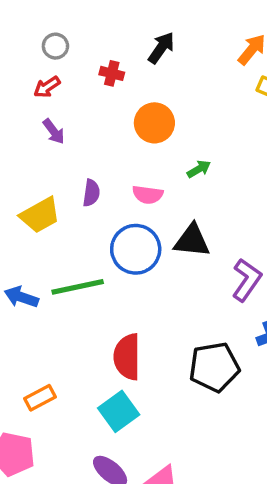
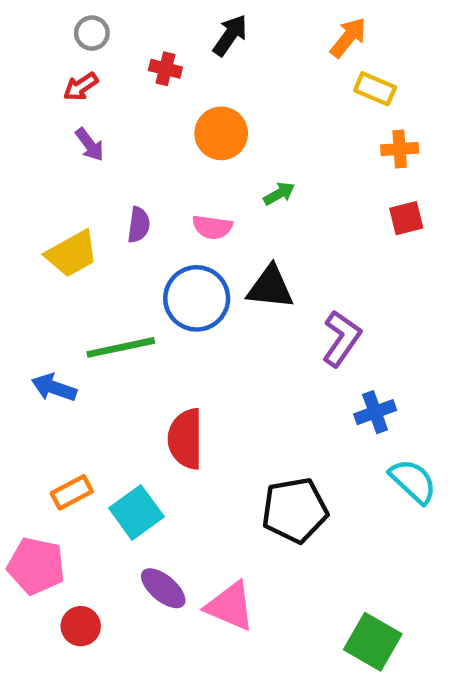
blue arrow: (21, 297) -> (54, 388), moved
black pentagon: (214, 367) -> (295, 510), moved
cyan square: (119, 411) -> (136, 512), moved

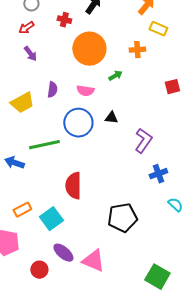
orange circle: (221, 133) -> (89, 49), size x1.4
orange cross: (400, 149) -> (137, 50), moved
black triangle: (270, 287) -> (111, 118), size x0.6
cyan semicircle: (413, 481) -> (175, 205), size x0.7
red circle: (81, 626) -> (39, 270), moved

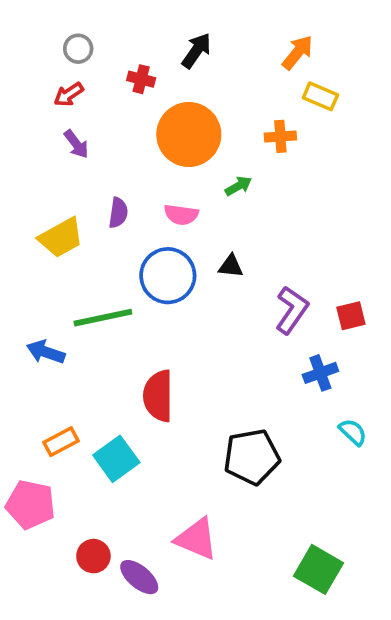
red square: (172, 87) -> (351, 316), moved
purple ellipse: (63, 253) -> (139, 577), moved

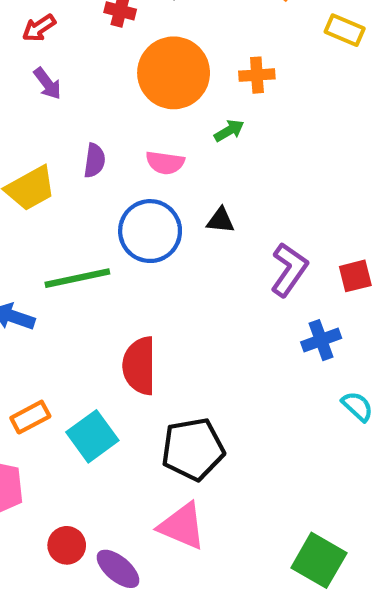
yellow rectangle: (320, 96) -> (345, 30), moved
orange cross: (280, 136) -> (257, 75), moved
black pentagon: (252, 457) -> (193, 449), moved

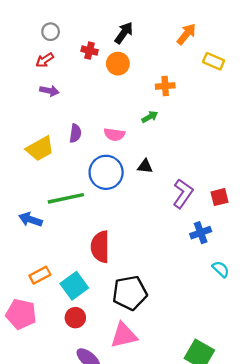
orange circle: (174, 73) -> (118, 64), moved, size x0.6
purple arrow: (47, 84) -> (49, 91), turned -42
pink triangle: (182, 526) -> (124, 335), turned -36
red circle: (67, 545) -> (75, 318), moved

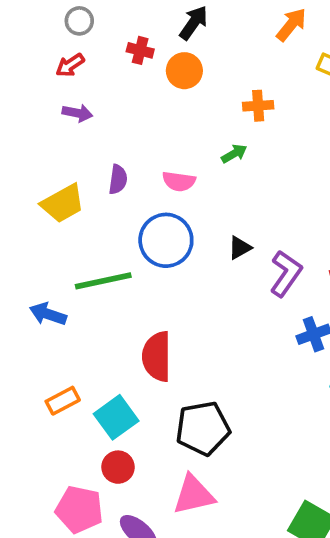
black triangle: (145, 166) -> (240, 248), moved, turned -35
pink pentagon: (21, 314) -> (79, 509), moved

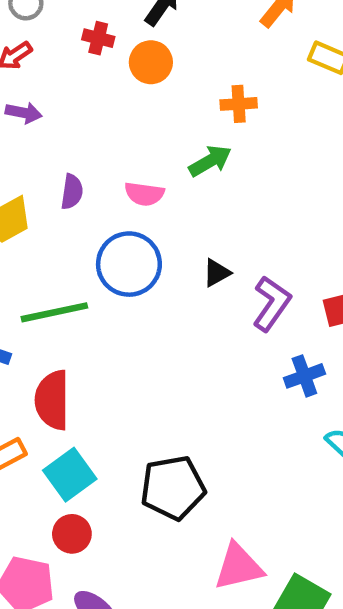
green arrow: (234, 154) -> (210, 161), size x1.4
red semicircle: (157, 356) -> (52, 400), moved
pink triangle: (194, 495) -> (239, 567), moved

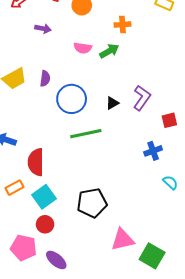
purple arrow: (24, 113) -> (43, 29), moved
purple semicircle: (72, 192) -> (45, 79), moved
pink semicircle: (144, 194) -> (83, 48), moved
purple L-shape: (272, 304) -> (142, 98), moved
green line: (54, 312) -> (86, 134), moved

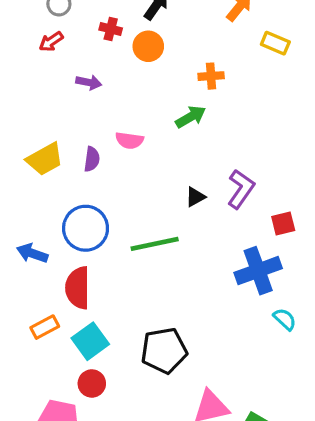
pink semicircle: (83, 48) -> (129, 140), moved
blue circle: (72, 99) -> (86, 228), moved
blue cross: (153, 151) -> (258, 271), size x1.6

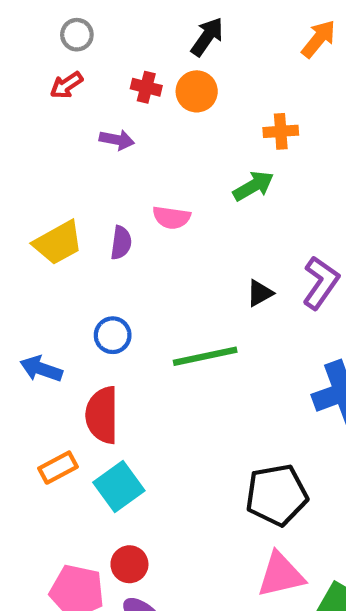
red cross: (111, 29) -> (146, 87), moved
blue circle: (86, 228) -> (113, 335), size x0.6
black pentagon: (164, 351) -> (277, 495), moved
red circle: (92, 383) -> (129, 564), moved

